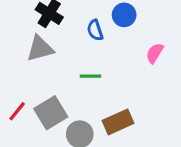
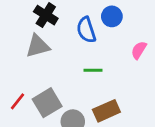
blue semicircle: (95, 30) -> (86, 30), size x1.4
green line: (90, 76) -> (93, 70), moved

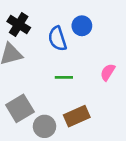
pink semicircle: (139, 50) -> (108, 72), moved

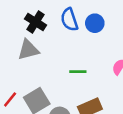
blue semicircle: (57, 39) -> (69, 20), moved

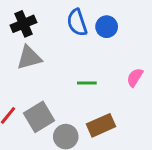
black cross: (36, 22) -> (23, 24), moved, turned 35

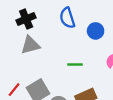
blue circle: (107, 27) -> (96, 31), moved

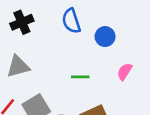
gray triangle: (30, 45) -> (18, 66), moved

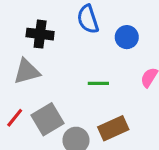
black cross: (22, 22) -> (40, 34), moved, turned 30

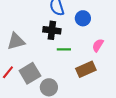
black cross: (40, 34) -> (52, 30), moved
brown rectangle: (113, 128) -> (86, 69), moved

